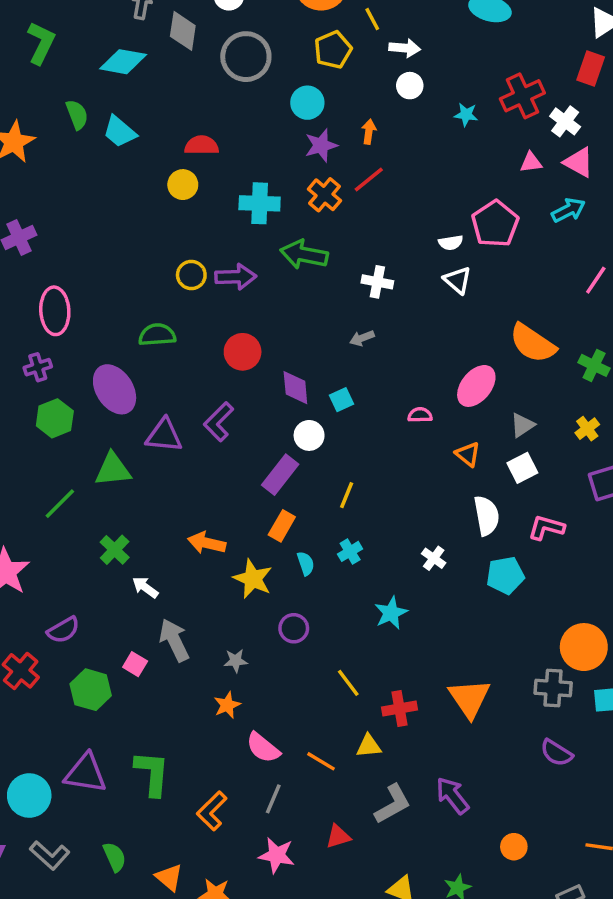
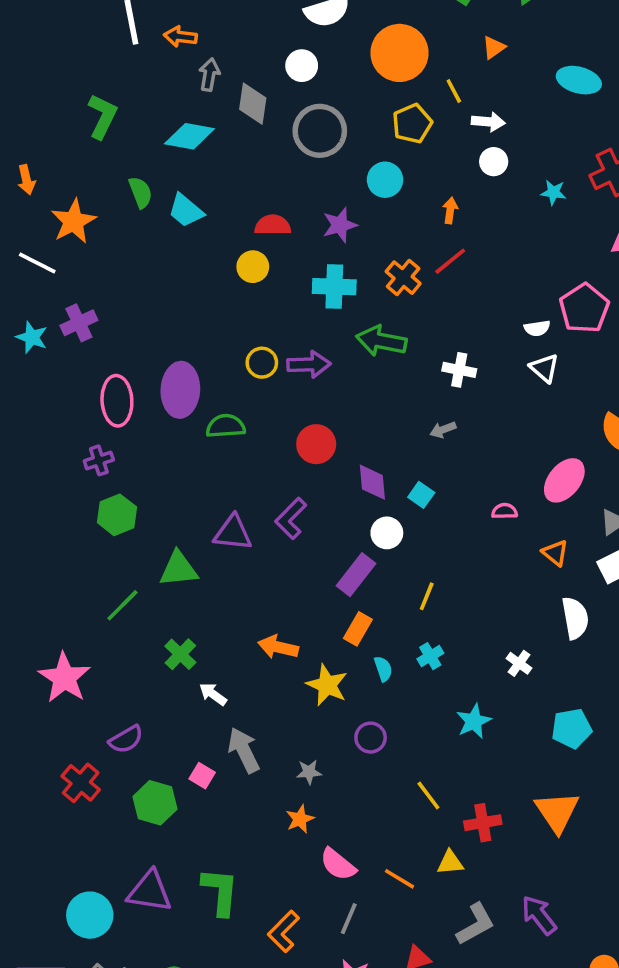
purple star: (321, 145) -> (340, 225), moved
purple ellipse: (115, 389) -> (180, 390), moved, turned 36
cyan square: (342, 400) -> (421, 495), turned -30
cyan pentagon: (505, 575) -> (572, 729), moved

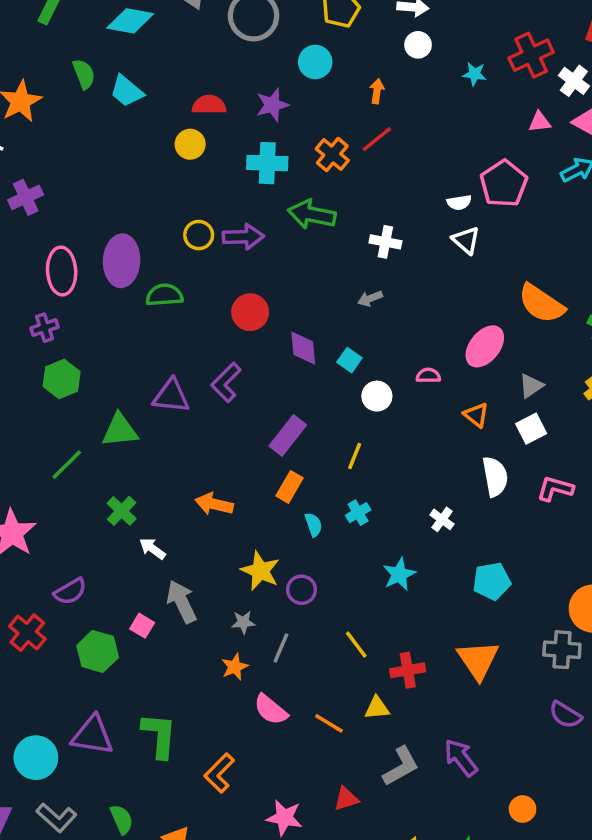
white circle: (387, 533) -> (377, 396), moved
yellow star: (327, 685) -> (260, 571), moved
gray line: (349, 919) -> (281, 648), moved

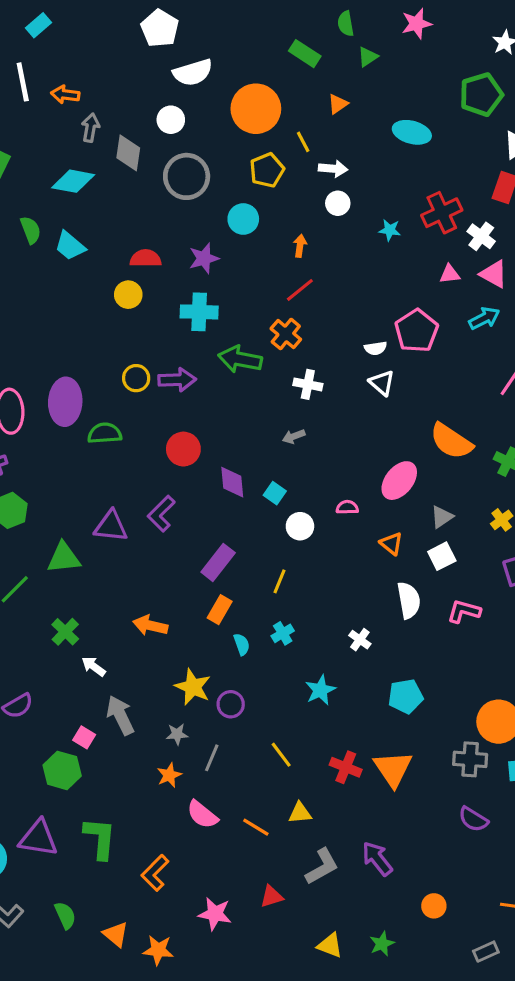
orange cross: (332, 155) -> (286, 334), moved
green hexagon: (98, 651) -> (62, 770), moved
red cross: (408, 670) -> (346, 767), moved, turned 32

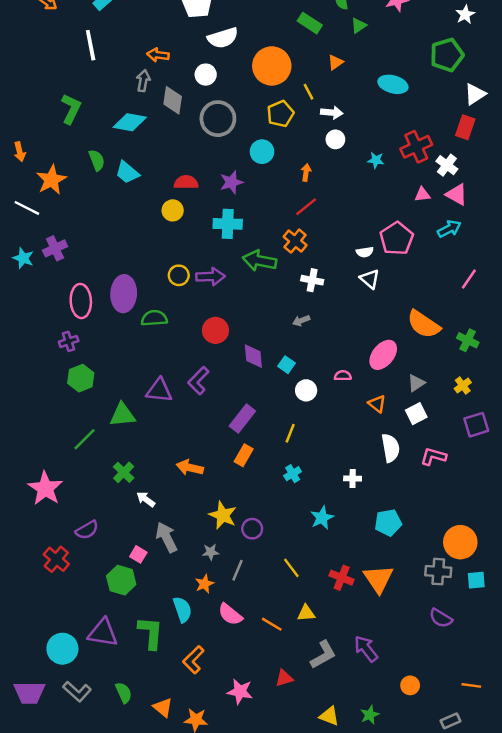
orange arrow: (65, 95) -> (158, 55), moved
white cross: (360, 640) -> (353, 479), turned -35
cyan semicircle: (242, 644) -> (182, 610), moved, size x1.5

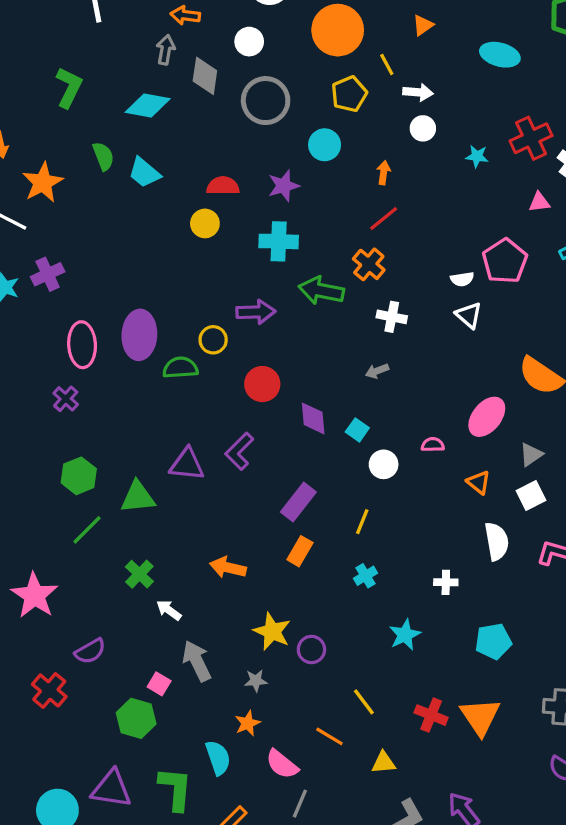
yellow circle: (179, 275) -> (213, 340), moved
purple cross: (69, 341) -> (66, 399), turned -30
green hexagon: (81, 378) -> (79, 476), moved
gray line: (237, 570) -> (300, 804), moved
orange line: (272, 624) -> (329, 736), moved

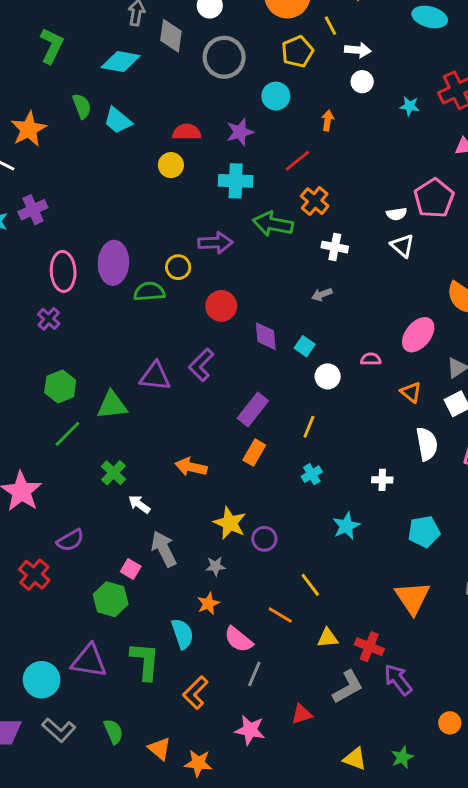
red line: (384, 219) -> (297, 161), moved
red cross: (431, 715) -> (369, 647), moved

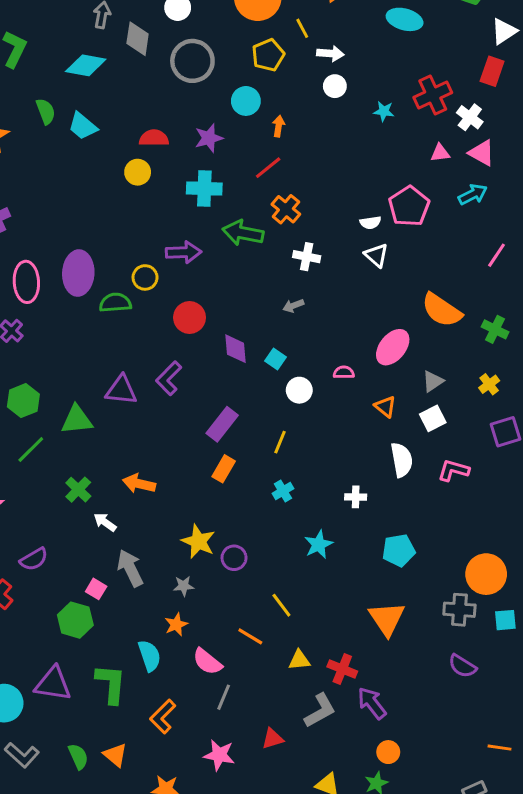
orange arrow: (328, 121) -> (278, 126), moved
orange arrow: (191, 467) -> (139, 484), moved
orange circle: (450, 723) -> (388, 752), moved
orange triangle: (159, 749) -> (115, 755), moved

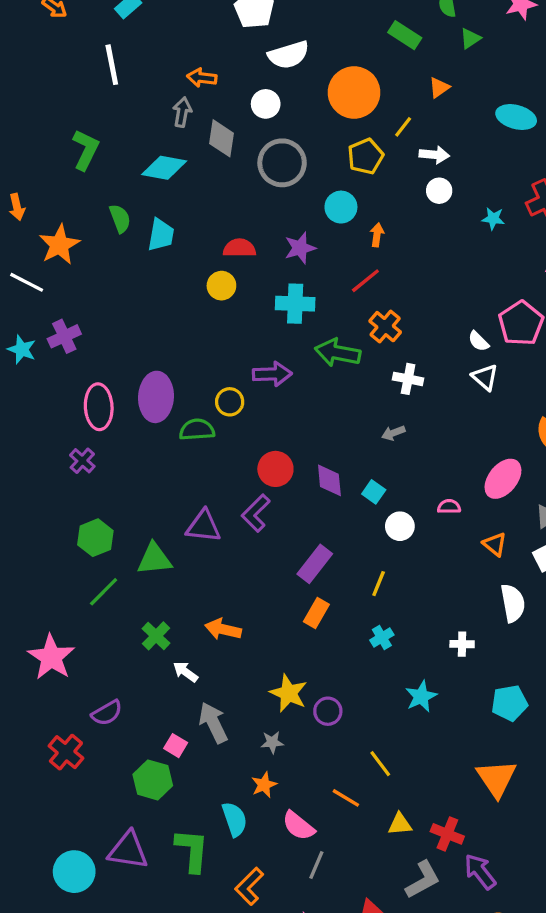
yellow line: (302, 28) -> (403, 127), turned 66
cyan trapezoid: (83, 126) -> (161, 235), turned -120
white semicircle: (370, 223) -> (478, 341), turned 54
red circle: (190, 318) -> (275, 469), moved

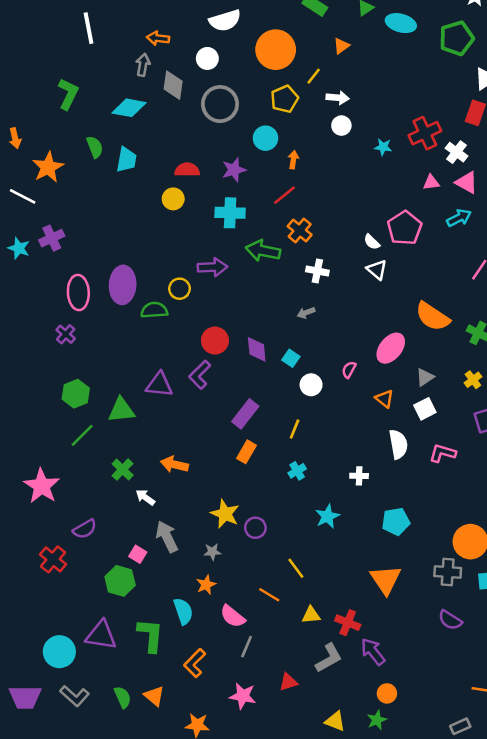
cyan ellipse: (516, 117) -> (401, 23), moved
pink semicircle: (449, 507) -> (349, 370), turned -60

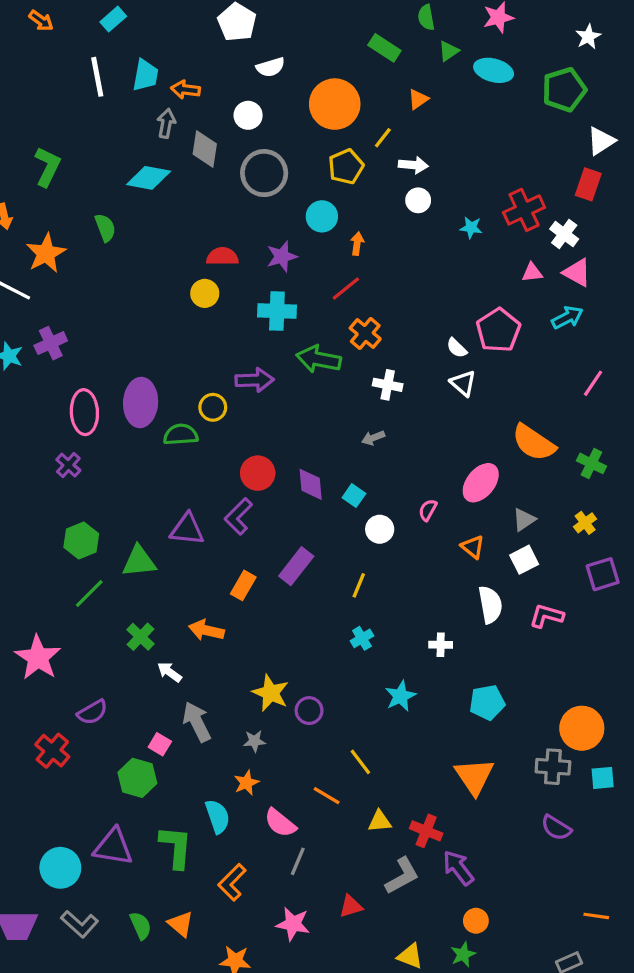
white semicircle: (225, 21) -> (271, 67), size x0.7
green L-shape: (68, 94) -> (48, 167), moved
cyan trapezoid: (126, 160) -> (145, 75), moved
orange rectangle: (247, 452) -> (243, 585), moved

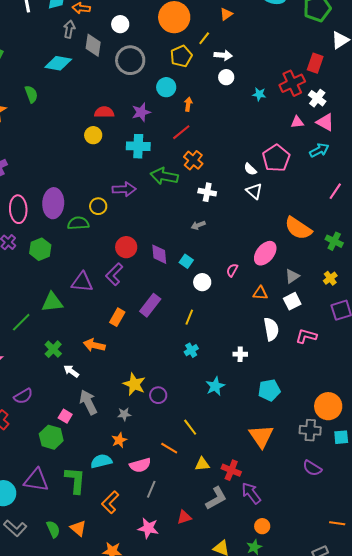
red rectangle: (588, 184) -> (315, 63), moved
green hexagon: (81, 540) -> (40, 249), moved
orange triangle: (473, 547) -> (260, 293), turned -35
cyan semicircle: (218, 816) -> (101, 461), turned -85
pink semicircle: (280, 823) -> (140, 465), turned -55

